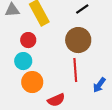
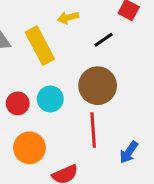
red circle: (28, 40) -> (18, 103), moved
cyan circle: (23, 61) -> (50, 99), moved

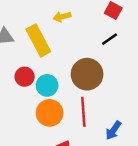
black line: (104, 40) -> (110, 39), moved
red circle: (18, 103) -> (25, 77), moved
orange circle: (30, 148) -> (50, 113), moved

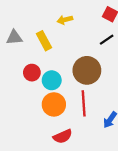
yellow rectangle: (38, 40) -> (44, 41), size x0.7

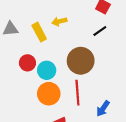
yellow arrow: (65, 20) -> (59, 21), moved

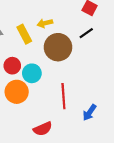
brown circle: (81, 61) -> (58, 47), moved
orange circle: (49, 94) -> (17, 92), moved

